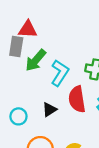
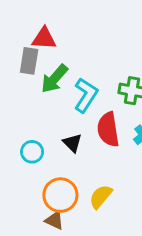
black triangle: (49, 110) -> (72, 143), turned -42

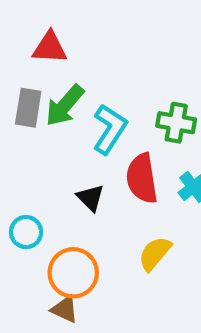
gray rectangle: (29, 61) -> (28, 108), moved
cyan circle: (32, 152) -> (26, 232), moved
yellow semicircle: (101, 197) -> (155, 253), moved

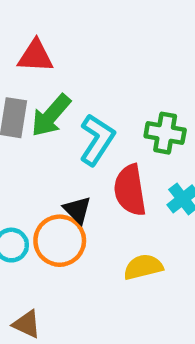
yellow semicircle: (155, 253) -> (143, 267), turned 36
orange circle: (73, 273) -> (60, 241), moved
brown triangle: (65, 309) -> (27, 324), moved

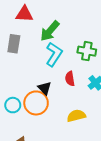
green arrow: (51, 115) -> (50, 31), moved
red semicircle: (130, 190) -> (70, 79), size x0.6

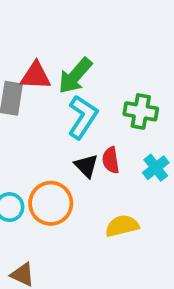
red triangle: (24, 14) -> (36, 76), moved
black triangle: (45, 88) -> (86, 166), moved

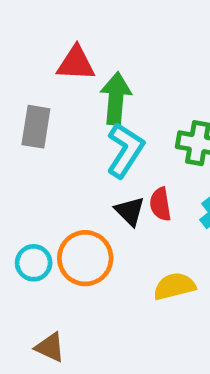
red triangle: (36, 76) -> (76, 63), moved
green arrow: (75, 76) -> (116, 99), turned 144

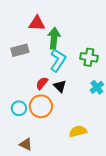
gray rectangle: (36, 127) -> (20, 50), turned 66
red semicircle: (160, 204) -> (42, 83), moved, turned 48
yellow semicircle: (174, 286) -> (78, 131), moved

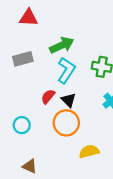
red triangle: (37, 23) -> (29, 18), moved
green arrow: (54, 38) -> (62, 45), turned 60
orange circle: (41, 106) -> (66, 123), moved

